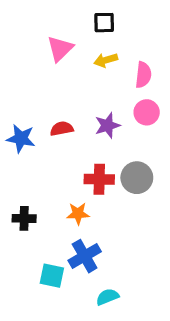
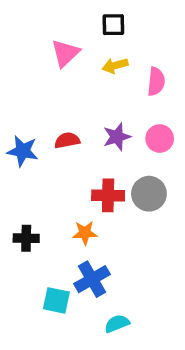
pink circle: (147, 112) -> (160, 139), moved

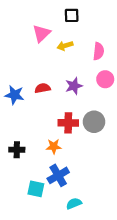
yellow arrow: (115, 66) -> (65, 46), moved
pink circle: (160, 139) -> (105, 79), moved

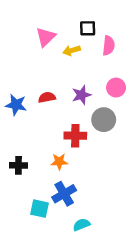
black square: (72, 15) -> (88, 28), moved
pink semicircle: (98, 51) -> (109, 46), moved
gray circle: (94, 122) -> (104, 120), moved

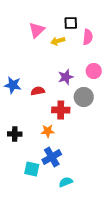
red semicircle: (47, 97) -> (38, 91), moved

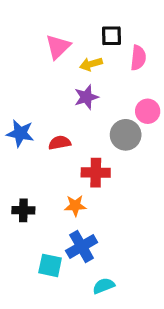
purple star: (66, 77) -> (86, 97), moved
gray circle: (84, 97) -> (126, 135), moved

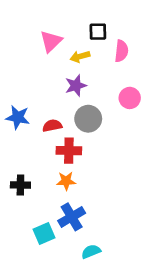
gray circle: (126, 135) -> (88, 119), moved
red cross: (96, 173) -> (69, 151), moved
cyan square: (50, 265) -> (44, 233), turned -35

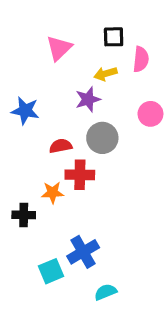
yellow arrow: (80, 56) -> (106, 74), moved
blue star: (18, 117) -> (25, 111), moved
orange star: (66, 181) -> (53, 193), moved

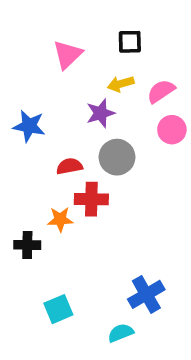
pink semicircle: (141, 59) -> (161, 91), moved, turned -130
blue cross: (83, 252) -> (146, 294), moved

